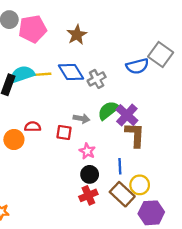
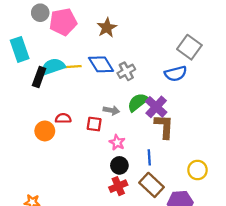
blue semicircle: (137, 66) -> (176, 74), moved
yellow circle: (140, 185) -> (197, 170), moved

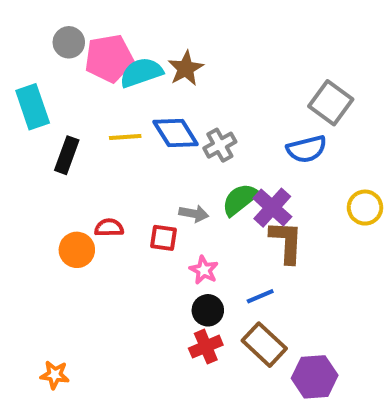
cyan semicircle: (53, 67) -> (141, 73), moved
blue line: (149, 157) -> (260, 296), turned 70
yellow circle: (197, 170) -> (365, 208), moved

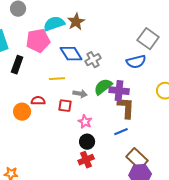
pink pentagon: (109, 58) -> (38, 41), moved
yellow line: (125, 137) -> (57, 79), moved
purple cross: (272, 208) -> (119, 91), turned -36
blue line: (260, 296) -> (121, 132), moved
brown rectangle: (264, 345) -> (137, 159), moved

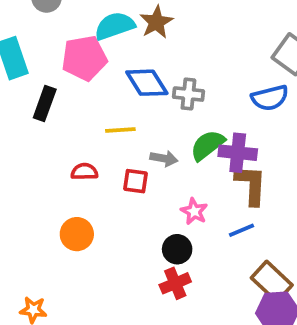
gray cross: (93, 60) -> (188, 94), turned 35
orange circle: (22, 112) -> (77, 234), moved
pink star: (85, 122) -> (194, 211), moved

